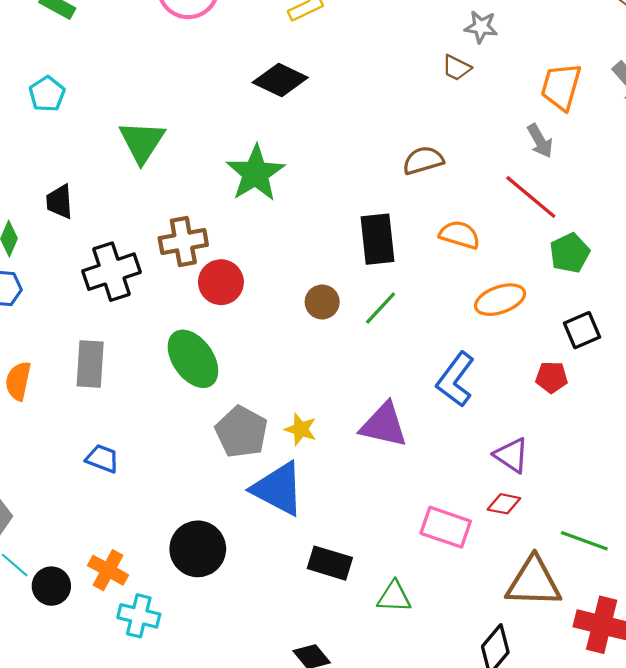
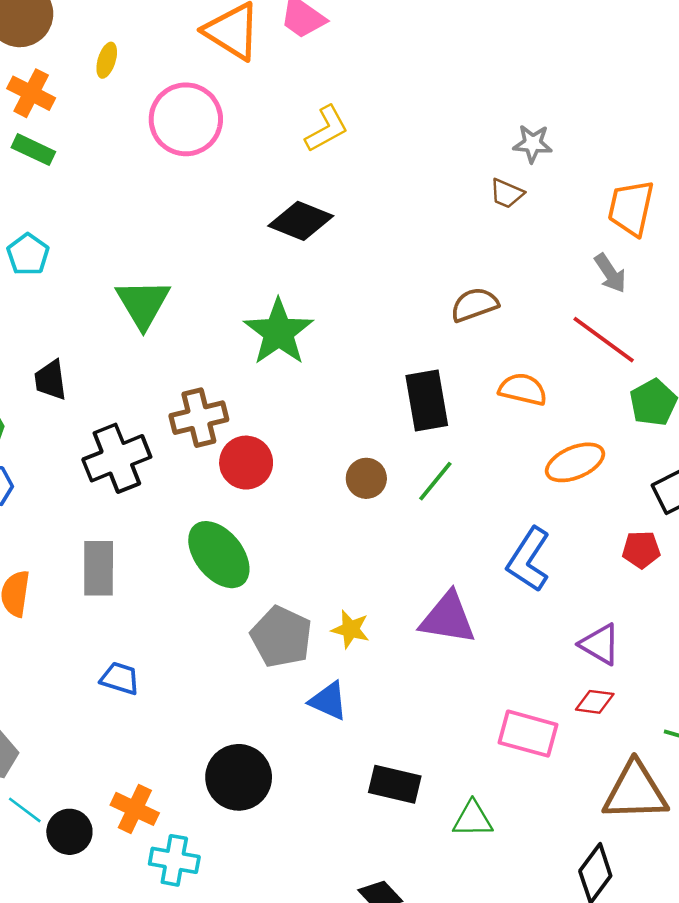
blue triangle: (278, 489) -> (328, 701), size x0.6

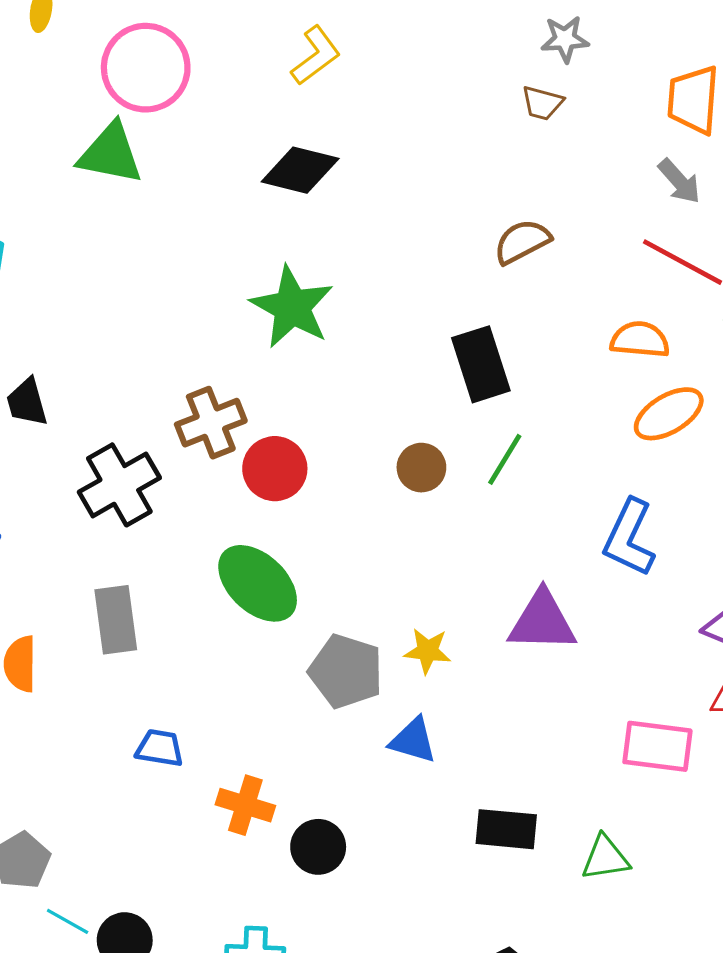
green triangle: (143, 303) -> (110, 154), moved, turned -40
orange semicircle: (523, 389) -> (640, 340), moved
black circle: (239, 777) -> (318, 847), size x0.7
orange cross: (135, 809) -> (245, 805), moved

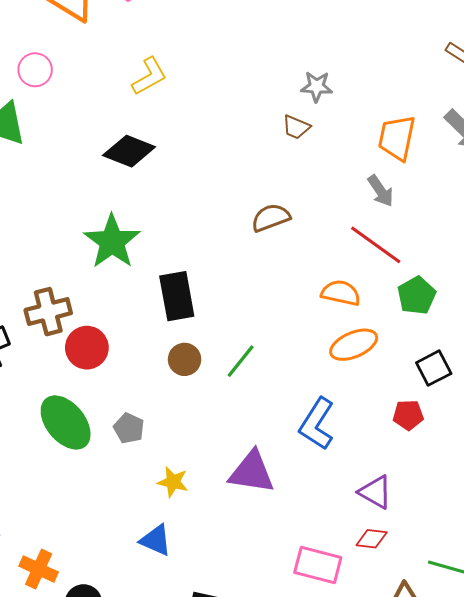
pink circle: (146, 68) -> (35, 70), size x0.6
black rectangle: (481, 364) -> (177, 296), moved
gray pentagon: (346, 671) -> (129, 428), moved, size x0.6

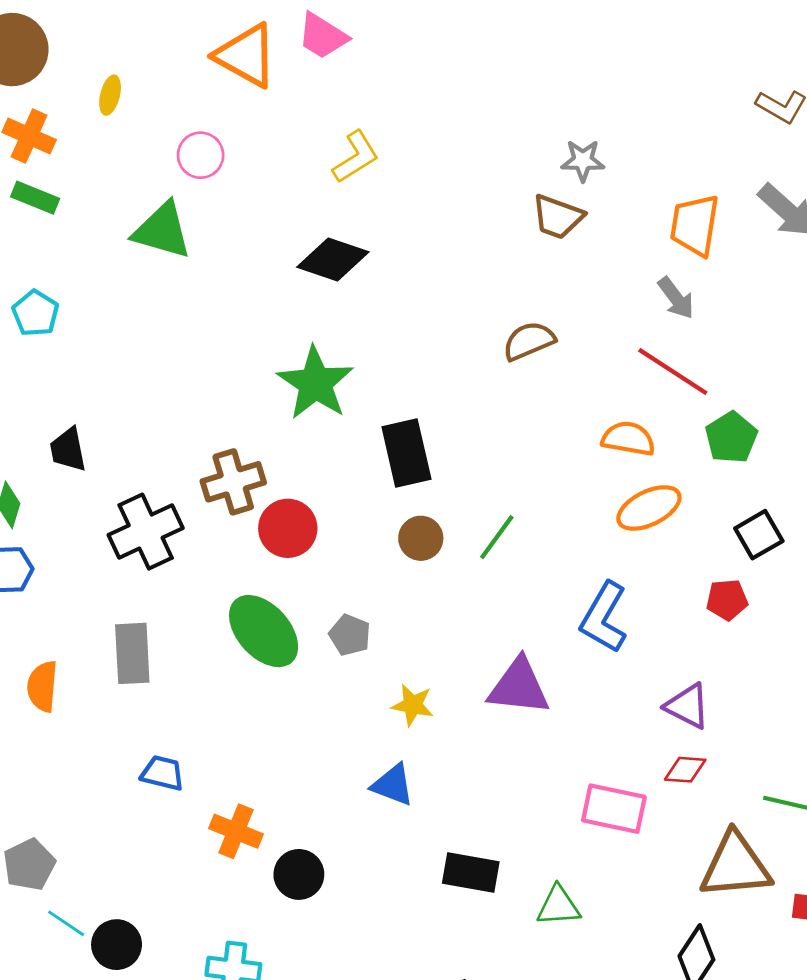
brown trapezoid: (296, 127) -> (558, 217), size x1.4

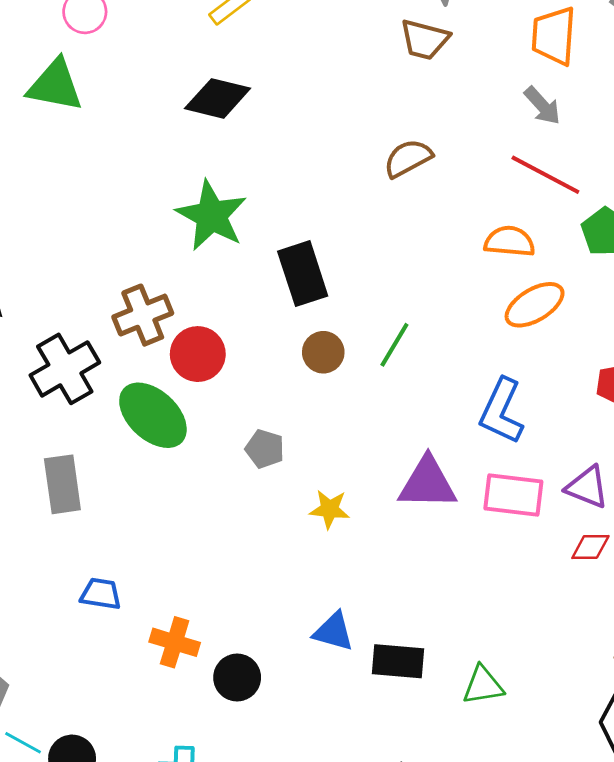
green ellipse: (264, 631) -> (153, 415), moved
blue triangle: (393, 785) -> (334, 632), moved
pink rectangle: (614, 809) -> (513, 495), moved

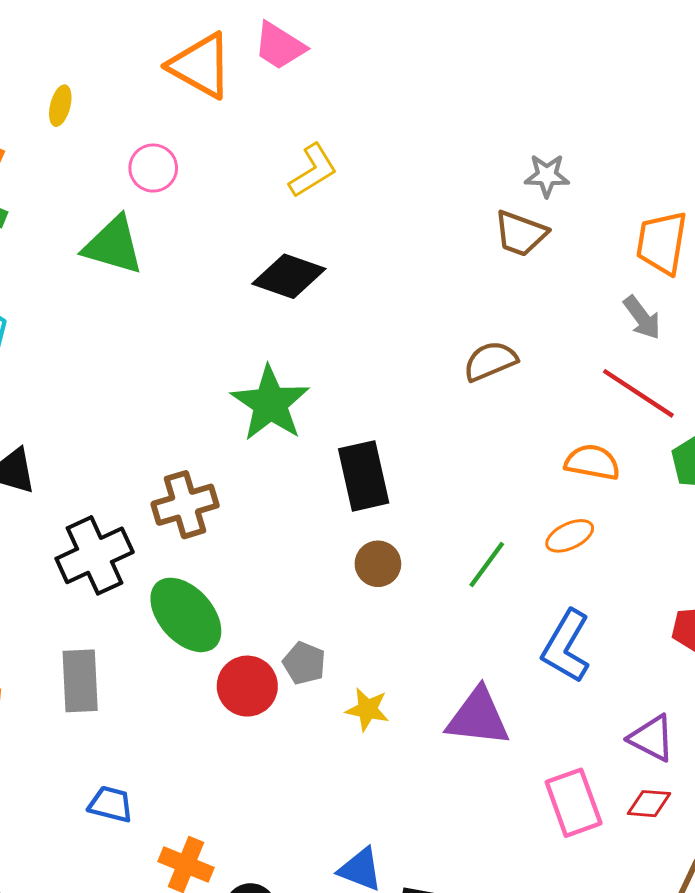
orange ellipse: (535, 305) -> (570, 536), moved, size x0.7
green line: (394, 345) -> (487, 564), moved
red circle: (198, 354) -> (247, 686), moved
pink rectangle: (513, 495) -> (574, 803), moved, turned 58
yellow star: (330, 509) -> (367, 709), moved

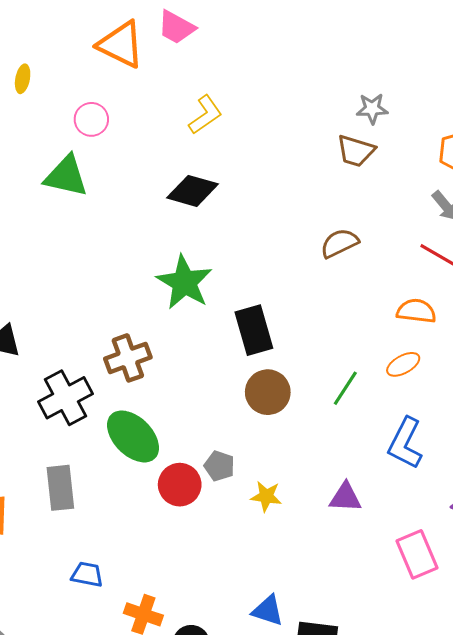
brown circle: (378, 564) -> (268, 392), size x1.4
purple triangle: (478, 717) -> (345, 497), size x0.7

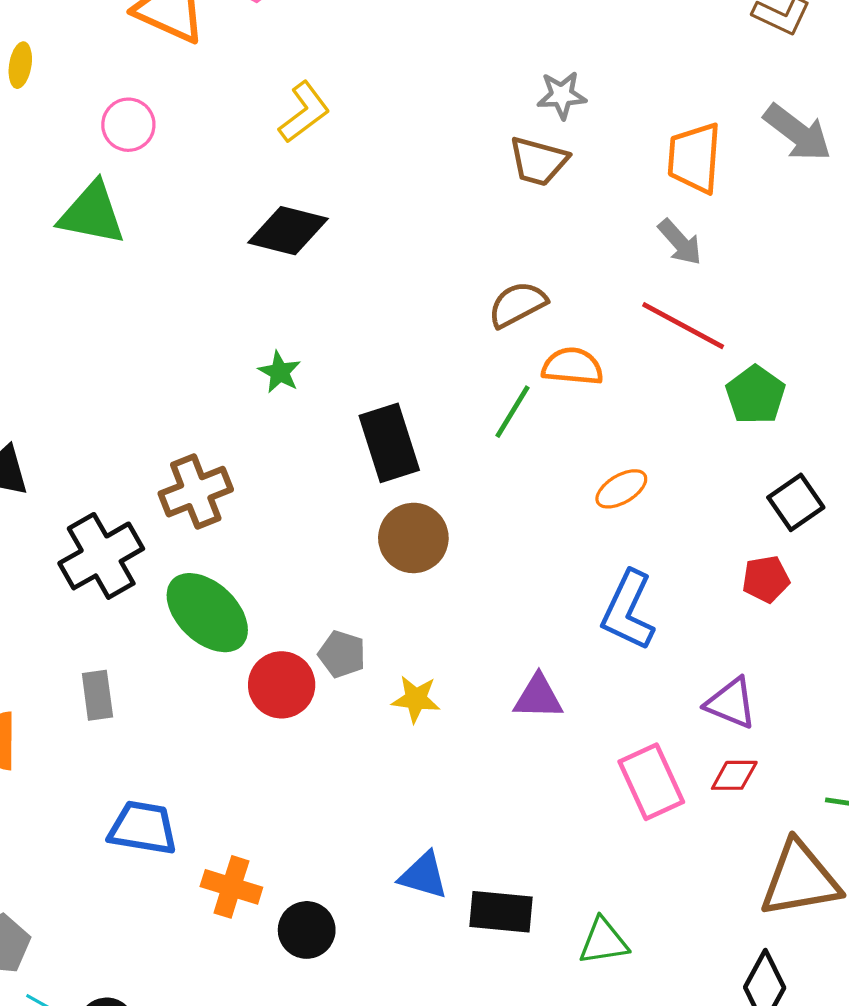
green star: (184, 282) -> (280, 372), size x0.5
orange semicircle: (416, 311) -> (573, 366), moved
green line: (345, 388) -> (512, 412), moved
gray rectangle: (60, 488) -> (97, 695), size x0.7
blue trapezoid: (87, 574) -> (143, 828), size x1.4

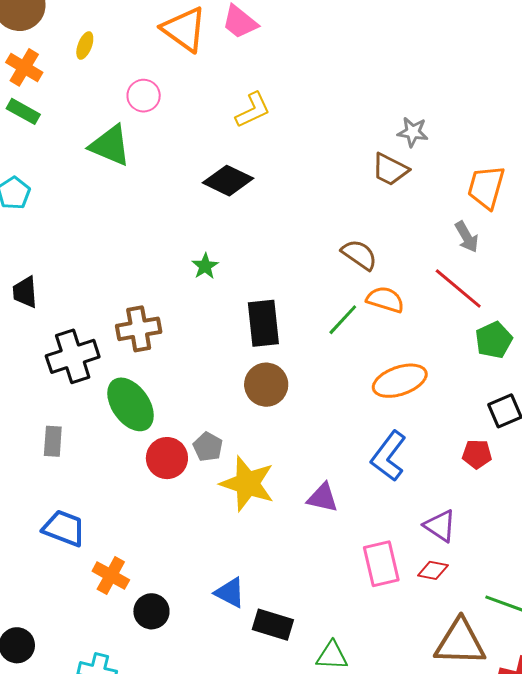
brown semicircle: (517, 304) -> (359, 255), turned 51
orange ellipse: (621, 489) -> (400, 381), size x1.6
yellow star: (416, 699) -> (247, 484), size x1.8

